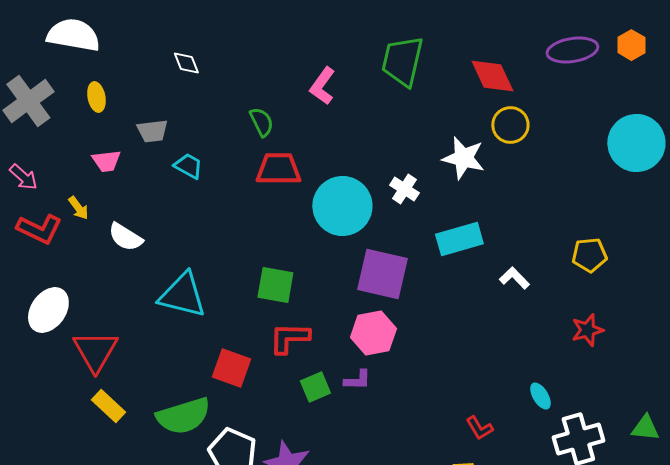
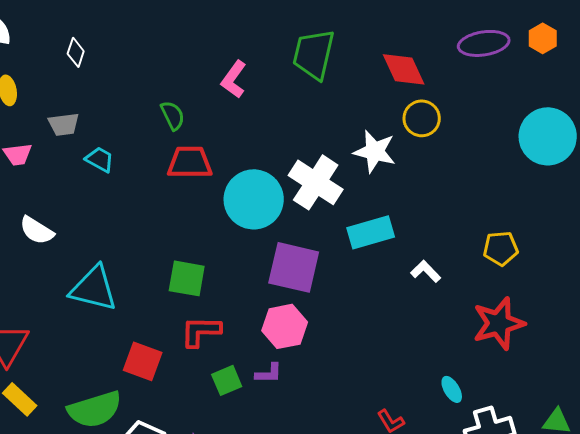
white diamond: (186, 63) -> (76, 52), moved, turned 40
white cross: (404, 189) -> (316, 182), size x1.8
red star: (587, 330) -> (499, 323), size x1.6

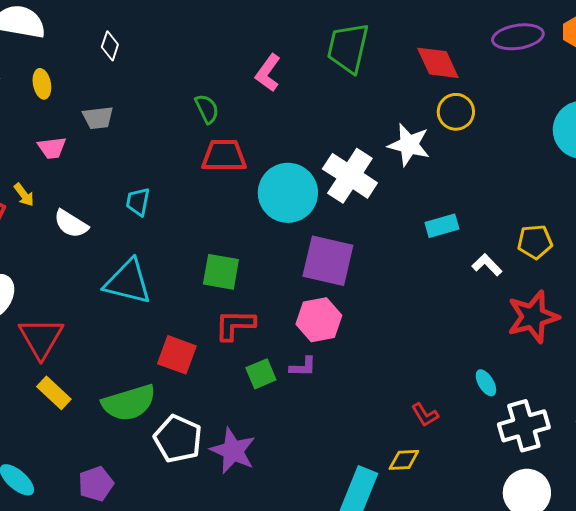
cyan trapezoid: (100, 159) -> (138, 202), moved, turned -108
cyan rectangle: (371, 232) -> (442, 226), moved, size x0.7
white L-shape: (426, 271) -> (487, 265), moved

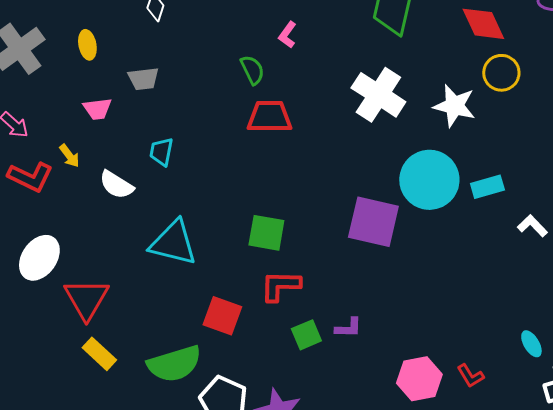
pink L-shape: (268, 73) -> (287, 35), moved, size x0.7
white cross: (350, 176) -> (378, 95), moved
cyan circle: (288, 193) -> (429, 180), moved
cyan trapezoid: (138, 202) -> (161, 152), moved
pink hexagon: (319, 320) -> (419, 379), moved

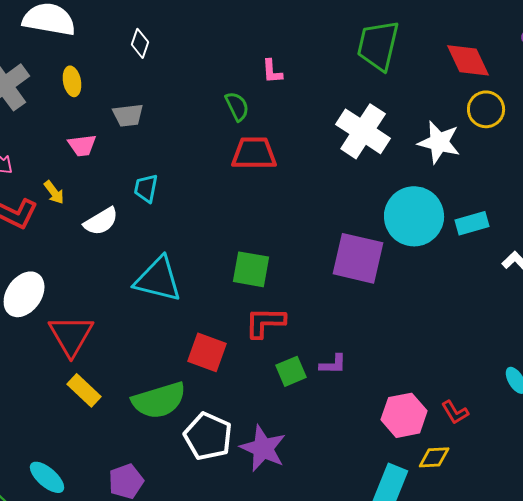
pink L-shape: (287, 35) -> (272, 71), turned -40
white semicircle: (116, 185) -> (101, 221), turned -63

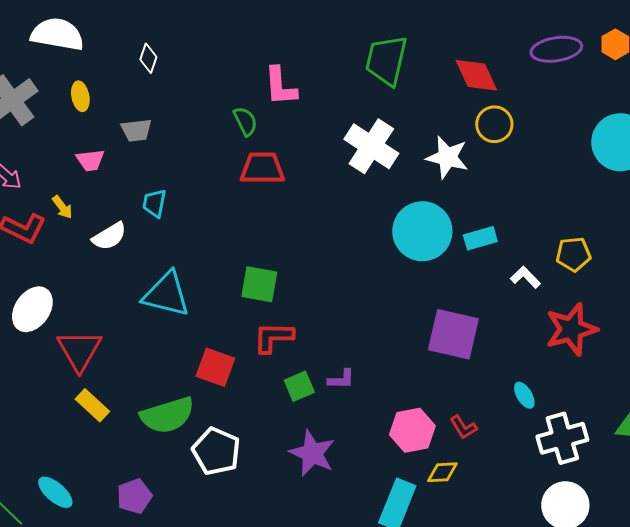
pink L-shape: (272, 71) -> (280, 86), size x1.6
purple square: (358, 258) -> (453, 334), moved
purple star: (263, 448) -> (312, 453), moved

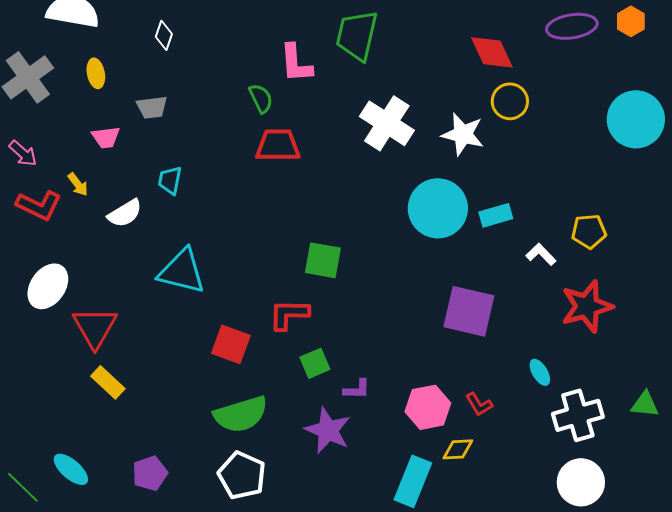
green trapezoid: (386, 60) -> (357, 35), moved
green square: (259, 284) -> (323, 260), moved
purple L-shape: (341, 379) -> (357, 389), moved
green semicircle: (167, 415) -> (241, 414), moved
white pentagon: (216, 451) -> (242, 475), moved

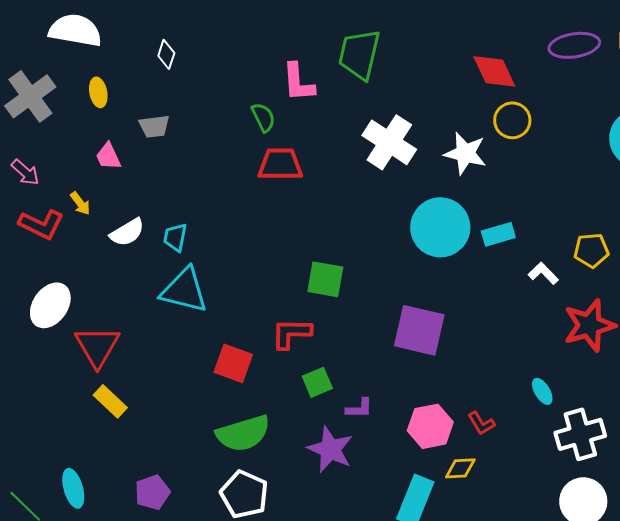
pink trapezoid: (106, 137) -> (108, 156), turned 72
cyan trapezoid: (170, 180) -> (175, 237), moved
purple square: (469, 311) -> (419, 330), moved
cyan ellipse: (71, 469) -> (73, 488), turned 33

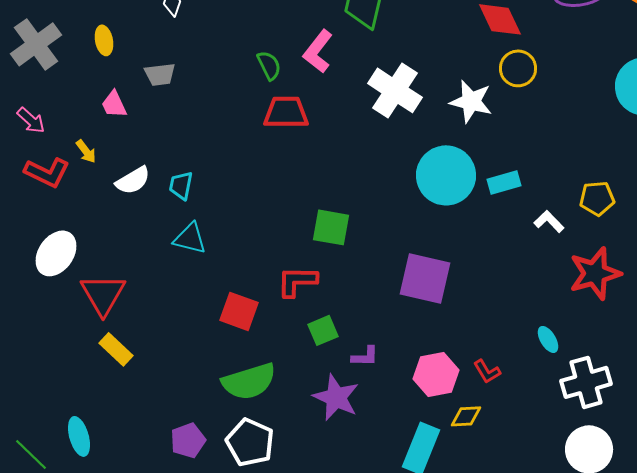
pink L-shape: (298, 82) -> (318, 51), moved, turned 42
cyan triangle: (184, 290) -> (190, 238), size x0.7
purple pentagon: (152, 492) -> (188, 440), moved

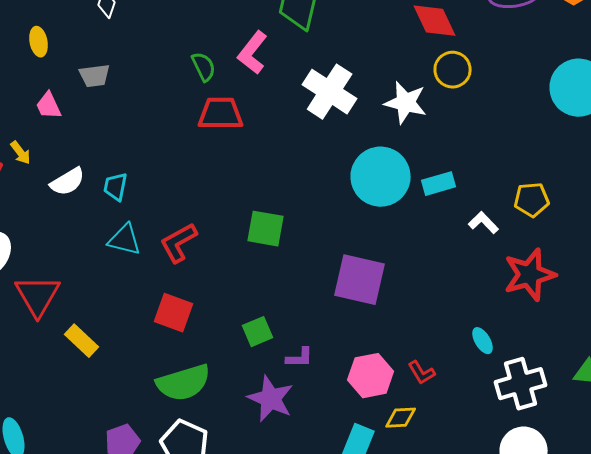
red L-shape: (297, 281) -> (179, 243), moved, turned -30
yellow rectangle: (116, 349) -> (82, 341), moved

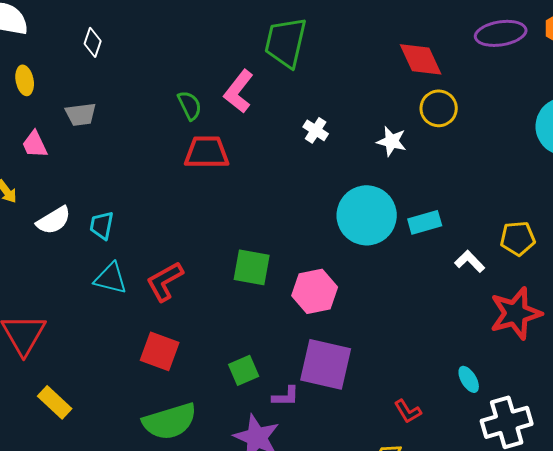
white cross: (330, 92) -> (316, 130), size x0.5
white star: (406, 103) -> (392, 141), size x0.7
purple square: (360, 280) -> (326, 364), moved
yellow rectangle: (82, 341) -> (55, 402), moved
pink hexagon: (371, 376) -> (315, 291), moved

